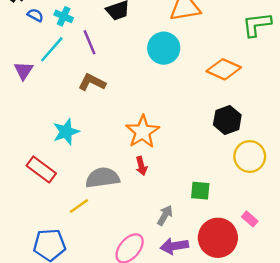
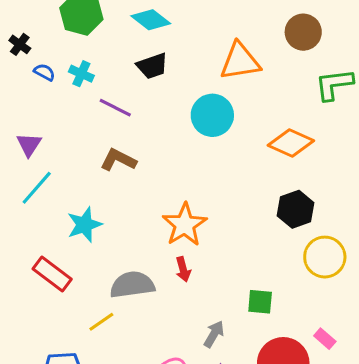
purple line: (90, 42) -> (115, 108), turned -40
cyan line: (52, 49) -> (37, 188), moved

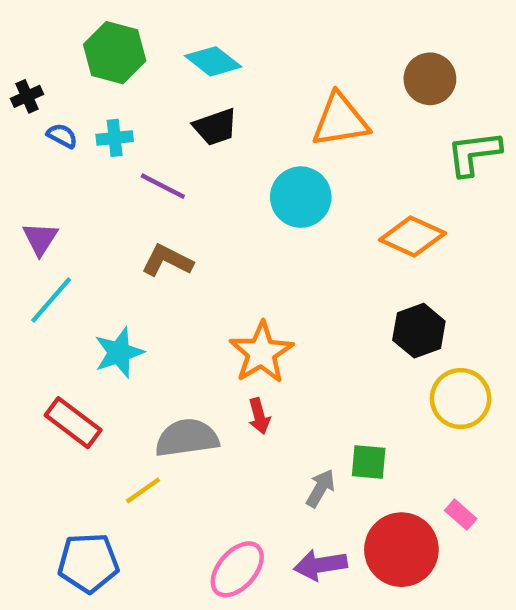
black cross: (20, 44) -> (27, 96), turned 30
cyan cross: (81, 74) -> (115, 138), turned -30
gray arrow: (214, 334) -> (320, 488), moved

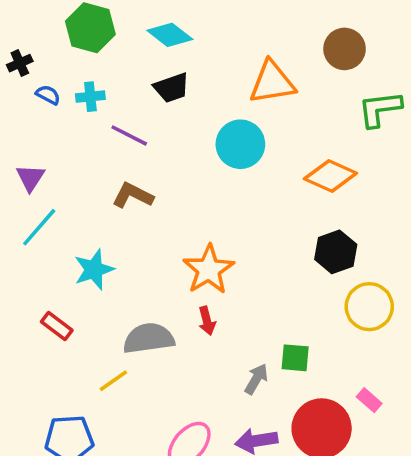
red rectangle: (73, 423) -> (57, 326), size x0.7

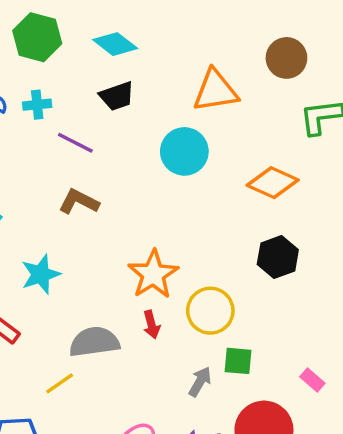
yellow circle: (369, 307) -> (210, 311), moved
pink rectangle: (369, 400) -> (312, 380), moved

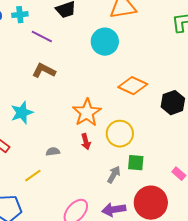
orange diamond: (273, 183) -> (133, 86), moved
black hexagon: (278, 257) -> (173, 103), moved
gray semicircle: (94, 342) -> (53, 152), size x0.5

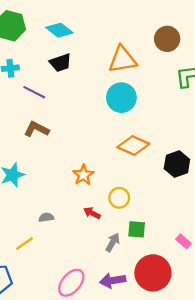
cyan circle: (105, 42) -> (121, 98), moved
orange star: (87, 113) -> (83, 175), size x0.7
yellow circle: (120, 134) -> (119, 198), size x0.7
red arrow: (86, 142) -> (92, 213), moved, turned 133

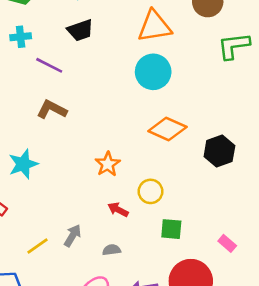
gray semicircle: (46, 217) -> (112, 250), moved
gray arrow: (113, 242) -> (73, 236), moved

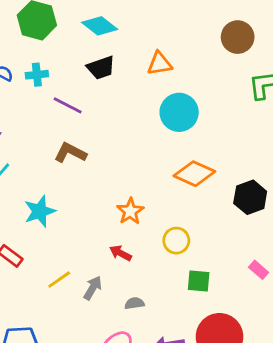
orange triangle: (154, 26) -> (160, 64), moved, size x0.7
red arrow: (118, 210) -> (121, 253), moved
pink rectangle: (227, 243) -> (259, 270), moved
yellow line: (37, 246) -> (59, 280), moved

